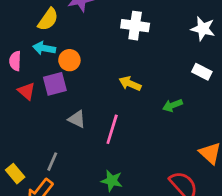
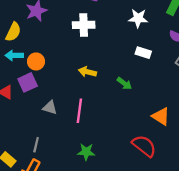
green arrow: (173, 105) -> (124, 83), turned -112

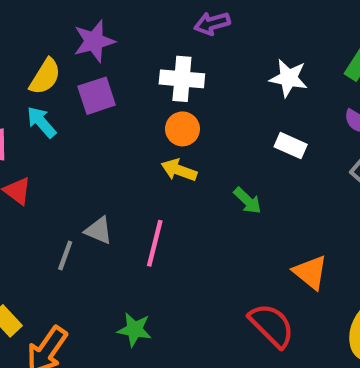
cyan arrow: (14, 55) -> (41, 122), turned 42
orange circle: (36, 61) -> (182, 129), moved
purple square: (28, 82) -> (97, 96), moved
gray line: (36, 145) -> (65, 255), moved
green star: (86, 152) -> (135, 330), moved

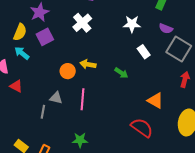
white star: (289, 78) -> (132, 24), moved
white cross: (182, 79) -> (82, 23), turned -36
orange circle: (182, 129) -> (68, 71), moved
white rectangle: (291, 146) -> (144, 52), moved, turned 40

